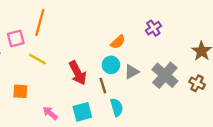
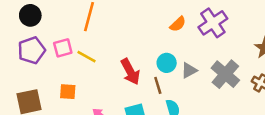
purple cross: (153, 28) -> (213, 23), size x1.6
pink square: (16, 38) -> (63, 48), moved
orange semicircle: (118, 42) -> (178, 24), moved

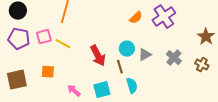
purple pentagon: (32, 50) -> (19, 39), turned 30
gray cross: (225, 74) -> (174, 58), size x0.7

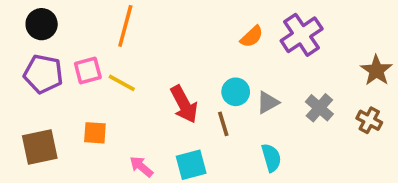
cyan semicircle: (132, 86) -> (271, 158), moved

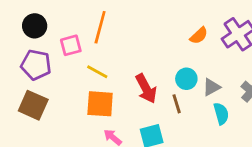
pink square: (88, 70) -> (71, 45), moved
orange square: (95, 133) -> (100, 104), moved, size x1.5
brown square: (40, 147) -> (33, 105), moved, turned 36
cyan semicircle: (271, 158) -> (221, 114), moved

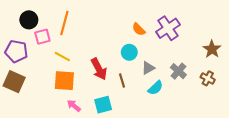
black circle: (35, 26) -> (29, 20), moved
orange semicircle: (199, 36) -> (139, 29), turned 88
cyan circle: (186, 79) -> (129, 52), moved
cyan semicircle: (221, 114) -> (155, 88), turned 63

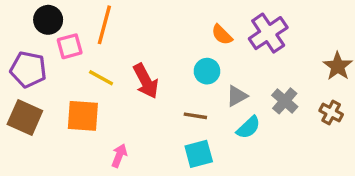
red arrow: (99, 69) -> (146, 81), moved
orange square: (64, 81) -> (83, 116), moved
brown line: (122, 81) -> (195, 116), turned -64
cyan square: (103, 105) -> (199, 154), moved
pink arrow: (74, 106) -> (119, 156), turned 72

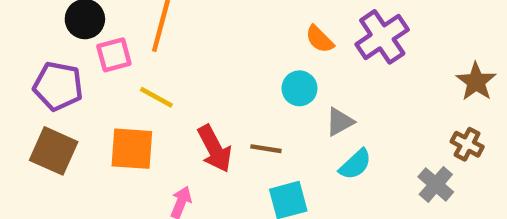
red arrow: (146, 81) -> (215, 149), moved
gray cross: (285, 101) -> (436, 184), moved
brown line: (195, 116) -> (266, 149), moved

